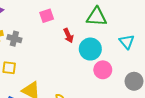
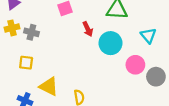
pink circle: (103, 70) -> (135, 65), moved

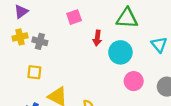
red arrow: (88, 29) -> (97, 38), turned 32
pink circle: (135, 65) -> (134, 81), moved

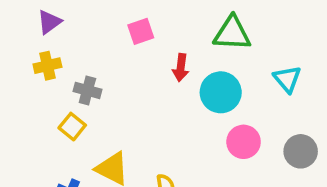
gray cross: (40, 41) -> (87, 90), moved
yellow square: (34, 72) -> (72, 127), turned 32

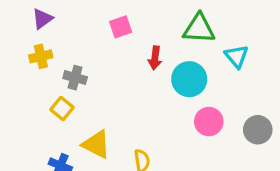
cyan triangle: (287, 79) -> (237, 56), moved

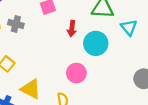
gray cross: (75, 78) -> (16, 24), moved
pink circle: (209, 122) -> (76, 73), moved

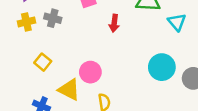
cyan circle: (96, 43) -> (162, 67), moved
pink circle: (76, 73) -> (90, 72), moved

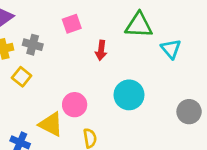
yellow square: (43, 62) -> (22, 77), moved
cyan circle: (162, 67) -> (129, 95), moved

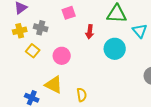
cyan circle: (129, 95) -> (115, 49), moved
pink circle: (75, 105) -> (62, 56), moved

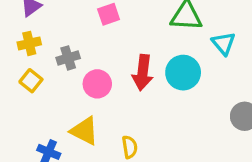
gray cross: (41, 28) -> (68, 58), moved, turned -32
red arrow: (90, 32) -> (143, 73), moved, size x1.5
yellow square: (33, 51) -> (31, 81), moved

